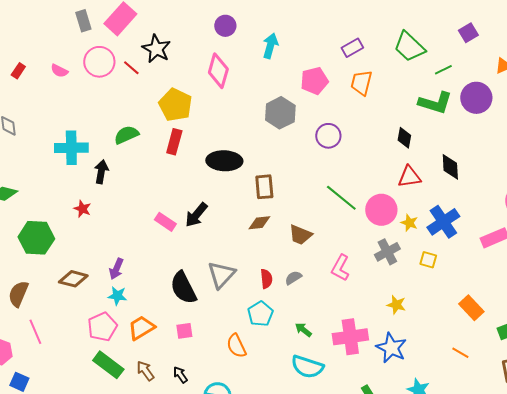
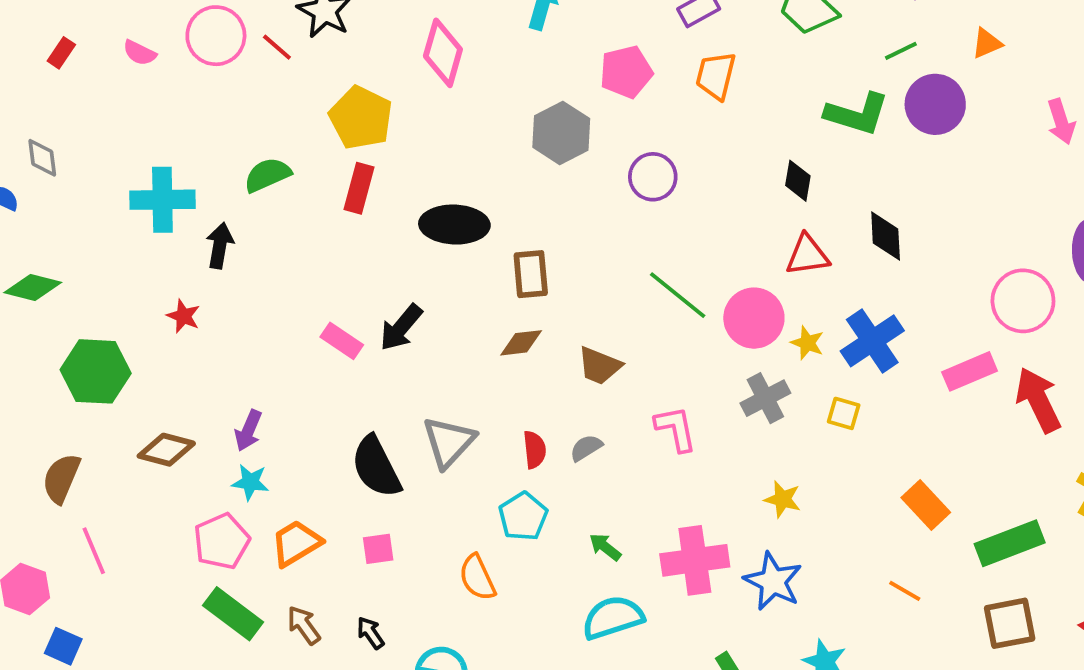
green line: (443, 70) -> (901, 51), moved
pink L-shape: (340, 268) -> (676, 429), turned 140
cyan semicircle: (307, 367) -> (613, 618), turned 144

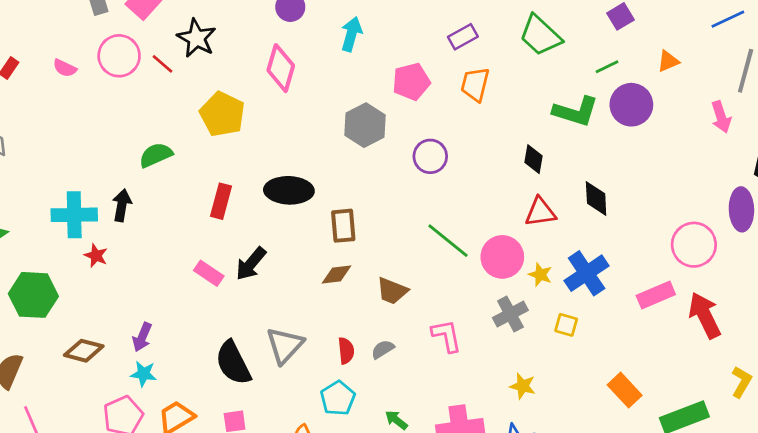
red rectangle: (359, 188) -> (221, 201), moved
cyan cross: (162, 200) -> (74, 215), moved

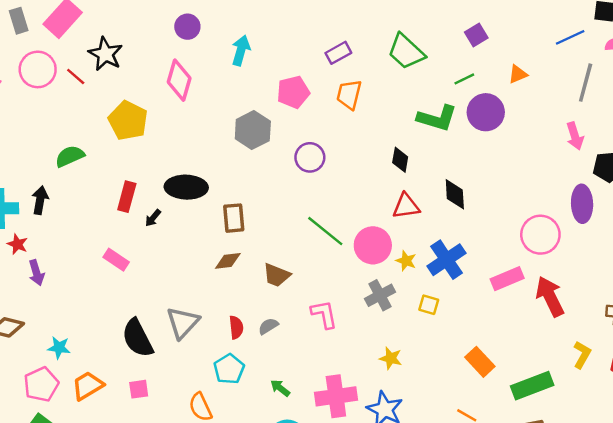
pink arrow: (721, 117) -> (575, 136), moved
black arrow: (251, 264) -> (153, 218), moved, size x0.6
purple arrow: (142, 337) -> (36, 273), moved, turned -40

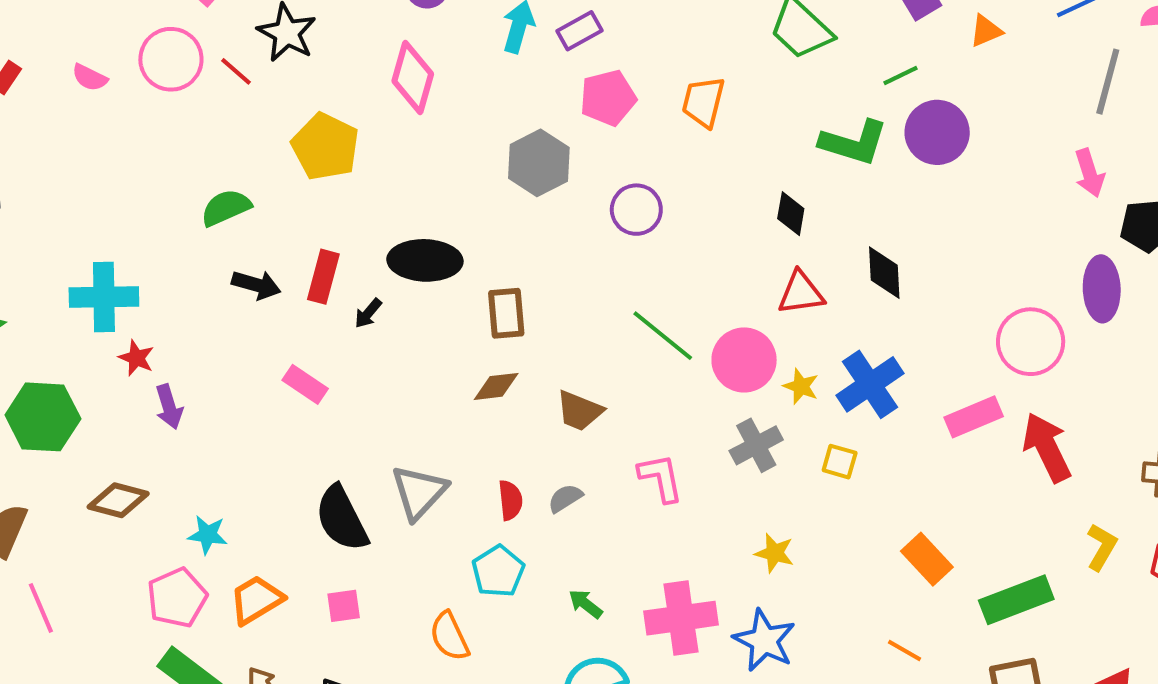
purple rectangle: (338, 53) -> (579, 31), moved
orange triangle: (518, 74) -> (986, 31), moved
black arrow: (40, 200) -> (256, 285), moved, turned 96

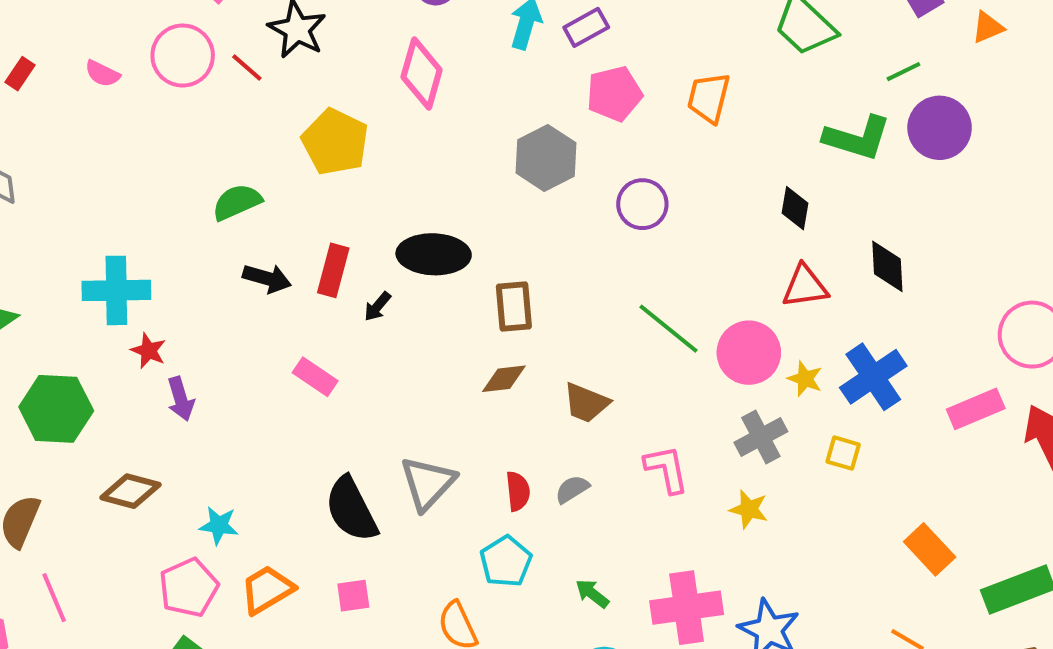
yellow star: (775, 553) -> (749, 509), moved

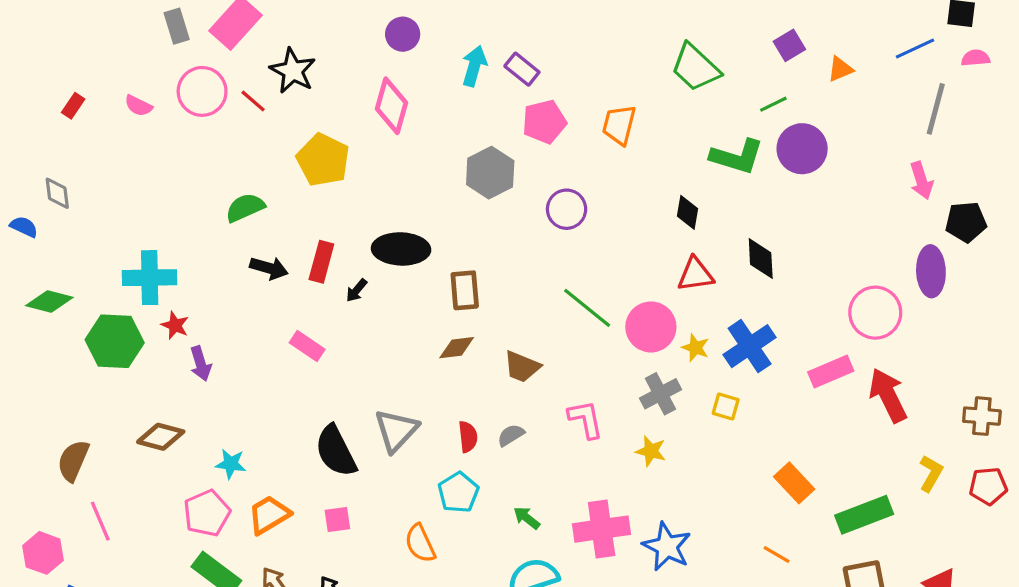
purple rectangle: (586, 27) -> (522, 69), turned 68
green hexagon: (56, 409) -> (115, 341), moved

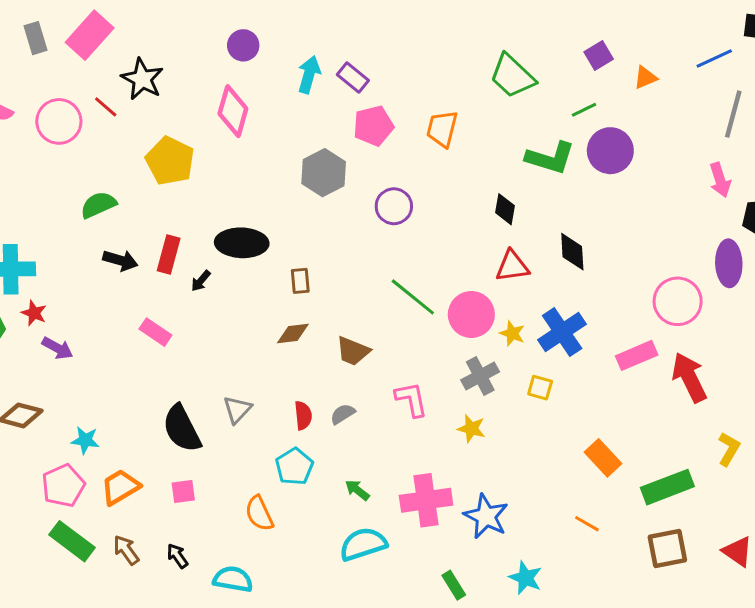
pink circle: (202, 91) -> (59, 121), moved
brown rectangle: (465, 290) -> (300, 281), size x0.7
purple arrow: (201, 364) -> (57, 348), turned -44
gray triangle: (396, 430) -> (237, 410), size x0.7

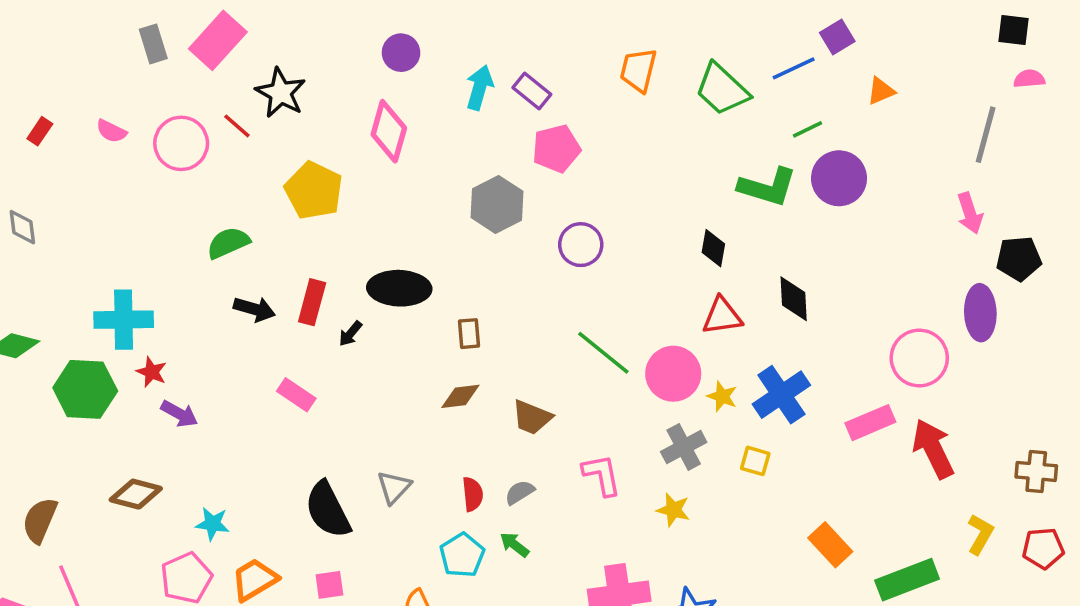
purple square: (599, 56) -> (837, 37), moved
blue line: (714, 59) -> (794, 68), moved
orange trapezoid: (442, 129) -> (638, 70), moved
green arrow: (357, 490) -> (514, 545), moved

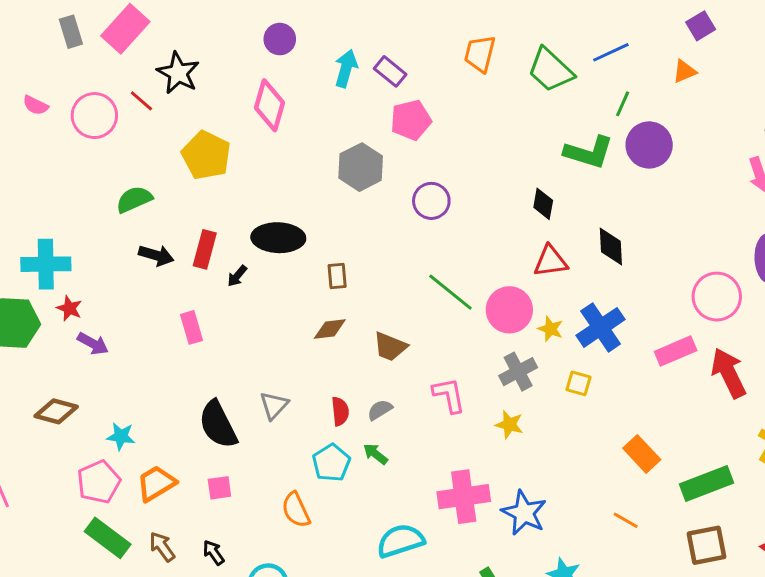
purple square: (837, 37) -> (701, 26), moved
green line: (808, 129) -> (623, 104), turned -40
pink rectangle: (296, 395) -> (191, 327), turned 40

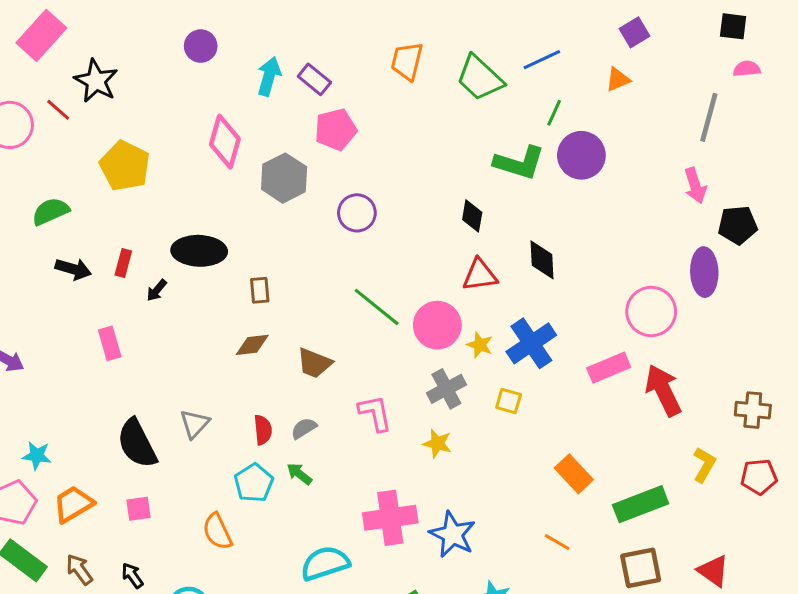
pink diamond: (269, 105) -> (225, 142), moved
red rectangle: (205, 249) -> (123, 263), size x0.7

